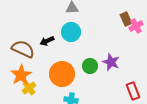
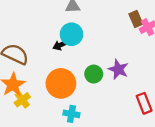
black arrow: (47, 41) -> (61, 45), moved

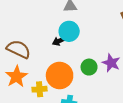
yellow cross: (22, 100) -> (40, 89), moved, turned 32

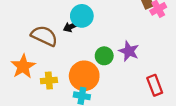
brown semicircle: (19, 49) -> (44, 36), moved
orange circle: (60, 75) -> (84, 76), moved

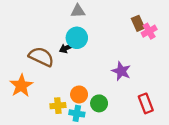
green circle: (104, 56) -> (99, 103), moved
orange circle: (84, 76) -> (79, 94), size x0.6
yellow cross: (49, 81) -> (58, 106), moved

